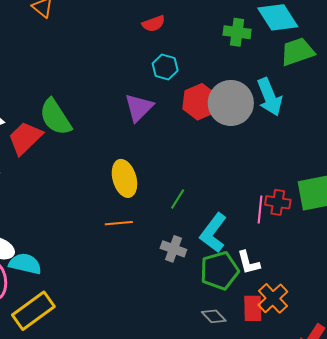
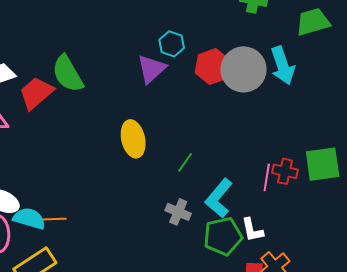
cyan hexagon: (165, 67) -> (172, 44), moved
orange line: (119, 223) -> (52, 219), moved

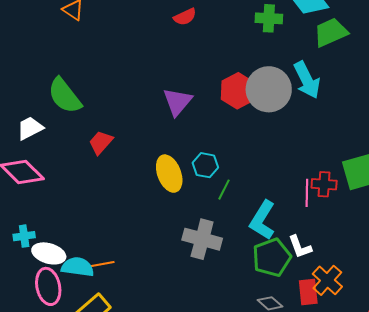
cyan hexagon: (172, 44) -> (205, 165), moved
green semicircle: (68, 74) -> (65, 96), moved
red trapezoid: (36, 93) -> (101, 142), moved, size x0.7
gray cross: (178, 212) -> (202, 239), moved, size x1.5

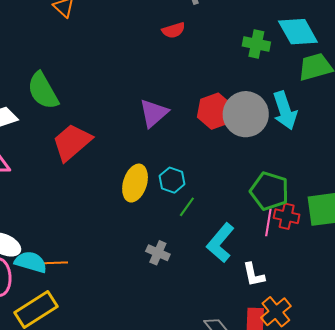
red trapezoid: (101, 142) -> (72, 142), size x1.6
yellow ellipse: (169, 174) -> (135, 183), turned 30
gray cross: (202, 239) -> (158, 253), size x0.6
green pentagon: (272, 257) -> (269, 191), moved, turned 30

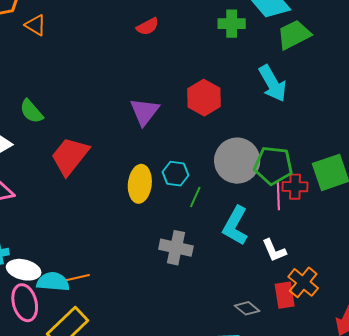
green semicircle: (43, 91) -> (31, 111), size x0.7
gray circle: (246, 114) -> (237, 161), moved
gray cross: (158, 253) -> (176, 248), size x1.4

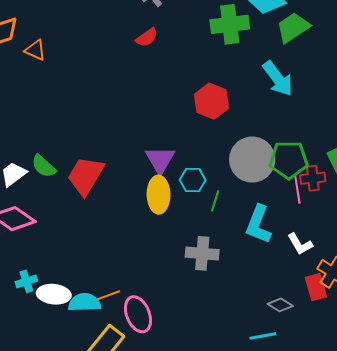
green cross: (232, 24) -> (230, 24), size x1.4
green semicircle: (31, 111) -> (44, 166), moved
purple triangle: (144, 112) -> (160, 160), moved
pink ellipse: (25, 303) -> (138, 314), moved

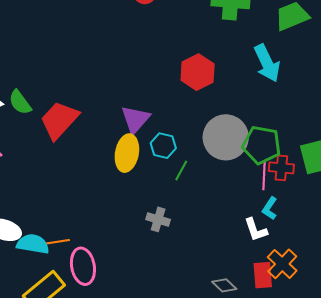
cyan L-shape: (258, 224) -> (270, 208), moved, size x0.6
gray cross: (202, 253) -> (158, 219), size x0.7

